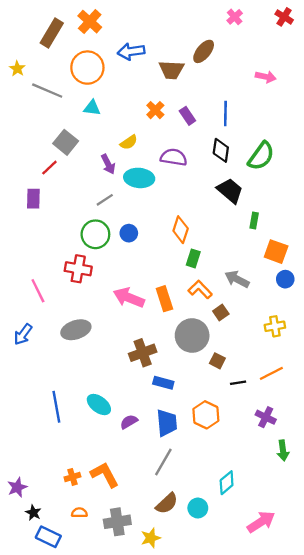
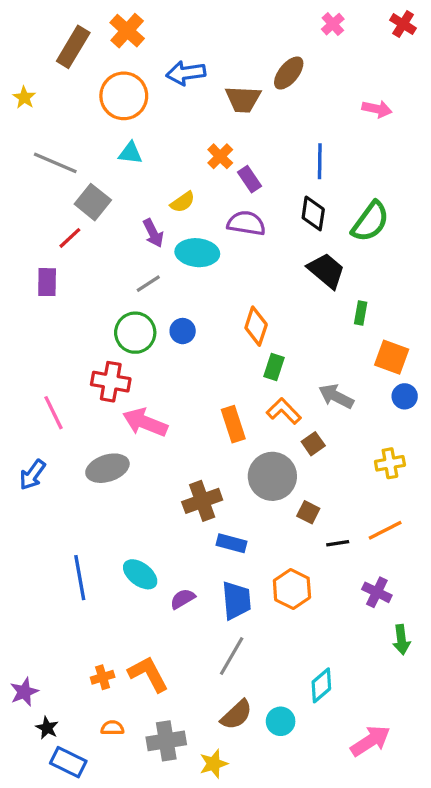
gray line: (47, 91) -> (55, 163), moved
purple rectangle: (187, 116) -> (250, 179), moved
pink arrow: (129, 298) -> (145, 422), moved

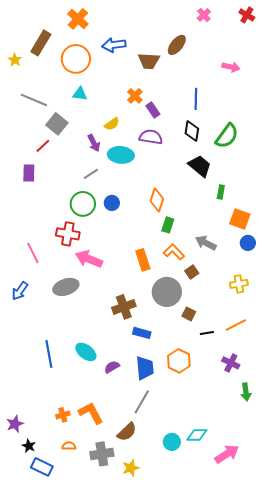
brown rectangle: (73, 47) -> (41, 43), moved
cyan diamond: (321, 685) -> (197, 435), moved, turned 40
brown semicircle: (236, 715) -> (127, 432), moved

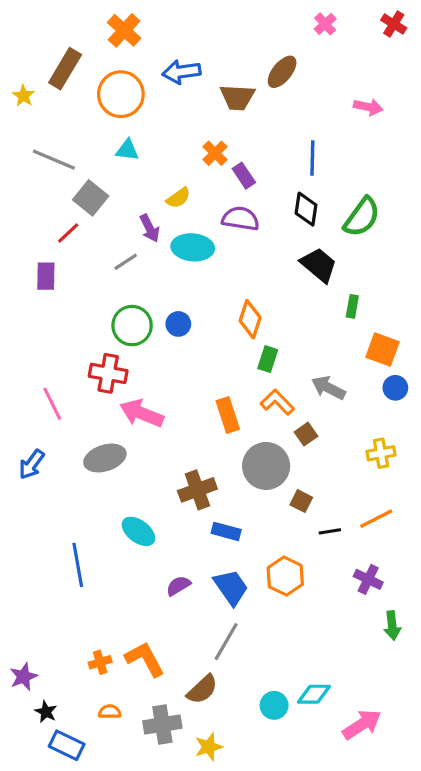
gray line: (91, 174) -> (126, 262), moved
cyan ellipse: (86, 352) -> (138, 531), moved
blue trapezoid: (145, 368) -> (231, 587), turned -30

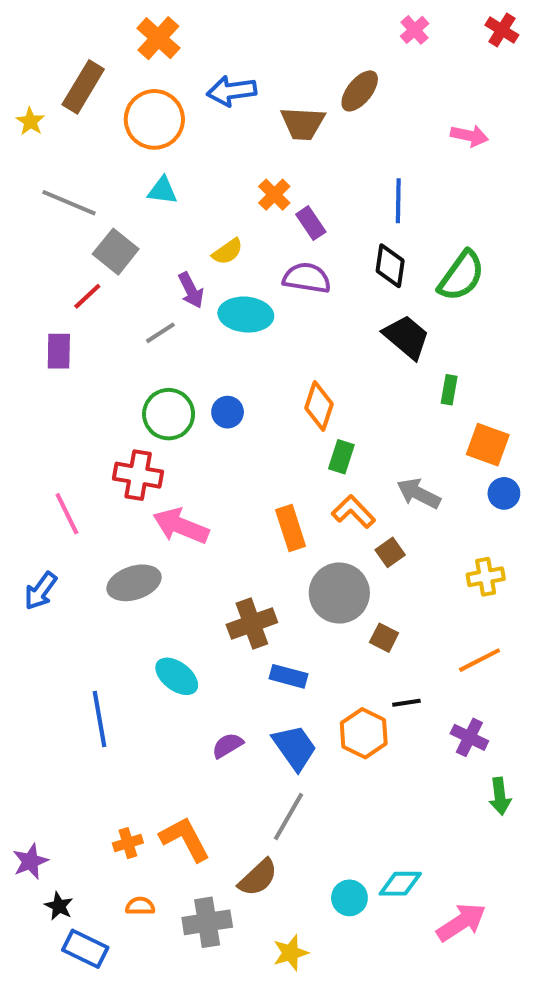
black line: (330, 531) -> (406, 703), moved
yellow star: (209, 747) -> (291, 953), moved

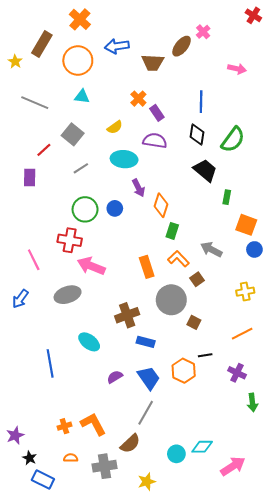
pink cross: (415, 30) -> (203, 32), moved
gray square: (116, 252) -> (73, 134), moved
purple arrow: (191, 290) -> (138, 188), moved

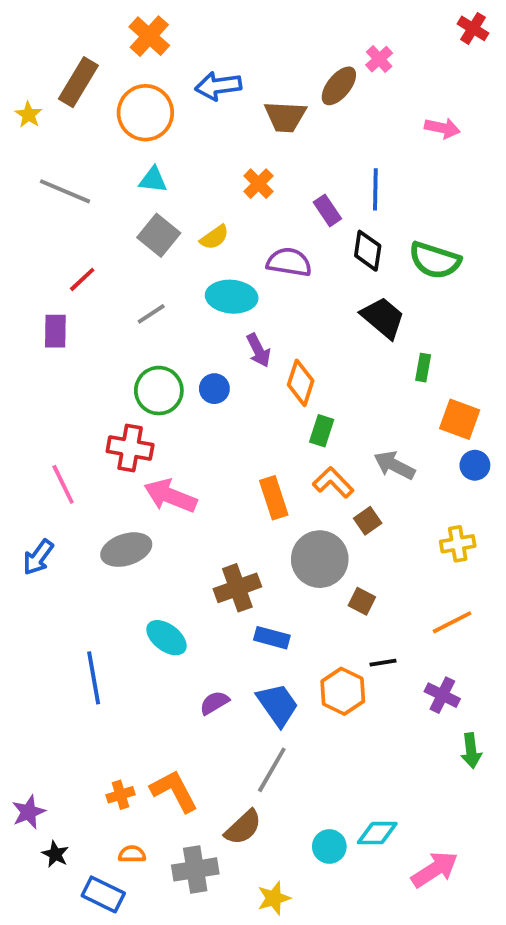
purple rectangle: (157, 113) -> (327, 210), moved
gray square: (73, 134) -> (159, 235), moved
green semicircle: (233, 140) -> (435, 260), turned 72
blue rectangle: (43, 479) -> (103, 894), moved

